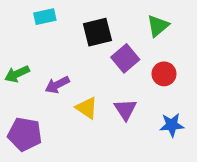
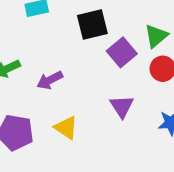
green triangle: (158, 26) -> (156, 36), moved
yellow triangle: (87, 108) -> (66, 128), moved

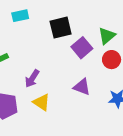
purple arrow: (50, 80) -> (32, 79), moved, turned -30
purple triangle: (122, 106) -> (82, 87), turned -36

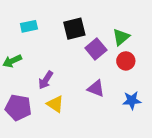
cyan rectangle: (20, 16) -> (29, 26), moved

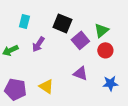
cyan rectangle: (29, 26) -> (24, 21), turned -64
black square: (74, 29) -> (62, 23), turned 36
purple arrow: (46, 80) -> (38, 44), moved

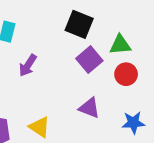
black square: (62, 23) -> (79, 24), moved
green triangle: (101, 30) -> (120, 45), turned 35

